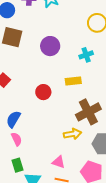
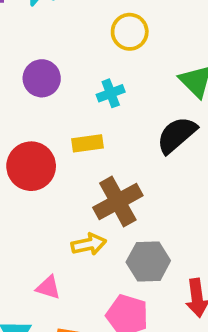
red circle: (43, 92) -> (31, 166), size x1.6
pink triangle: (59, 162) -> (48, 287), moved

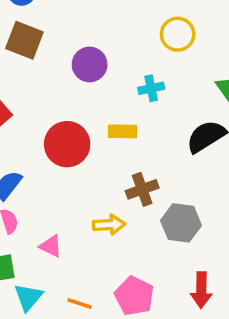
brown cross: (118, 202) -> (142, 189), size x0.7
gray hexagon: (148, 261) -> (181, 223), moved
pink triangle: (48, 287) -> (51, 246), moved

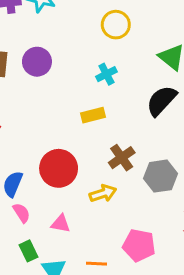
purple circle: (90, 64) -> (37, 62), moved
red circle: (67, 144) -> (59, 168), moved

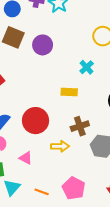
cyan cross: (106, 74) -> (87, 67), turned -32

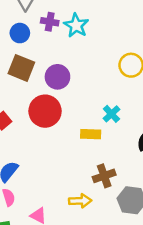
cyan cross: (87, 67) -> (111, 114), moved
red circle: (35, 121) -> (45, 111), moved

